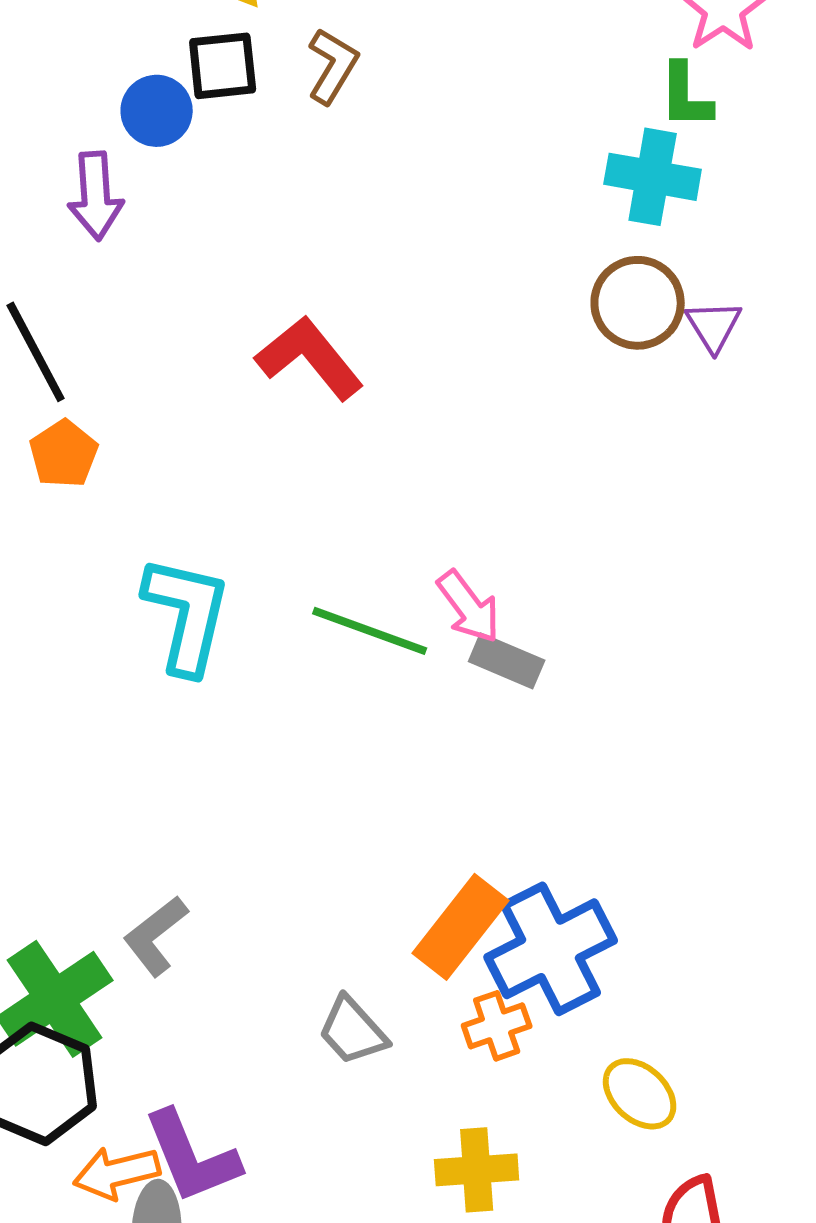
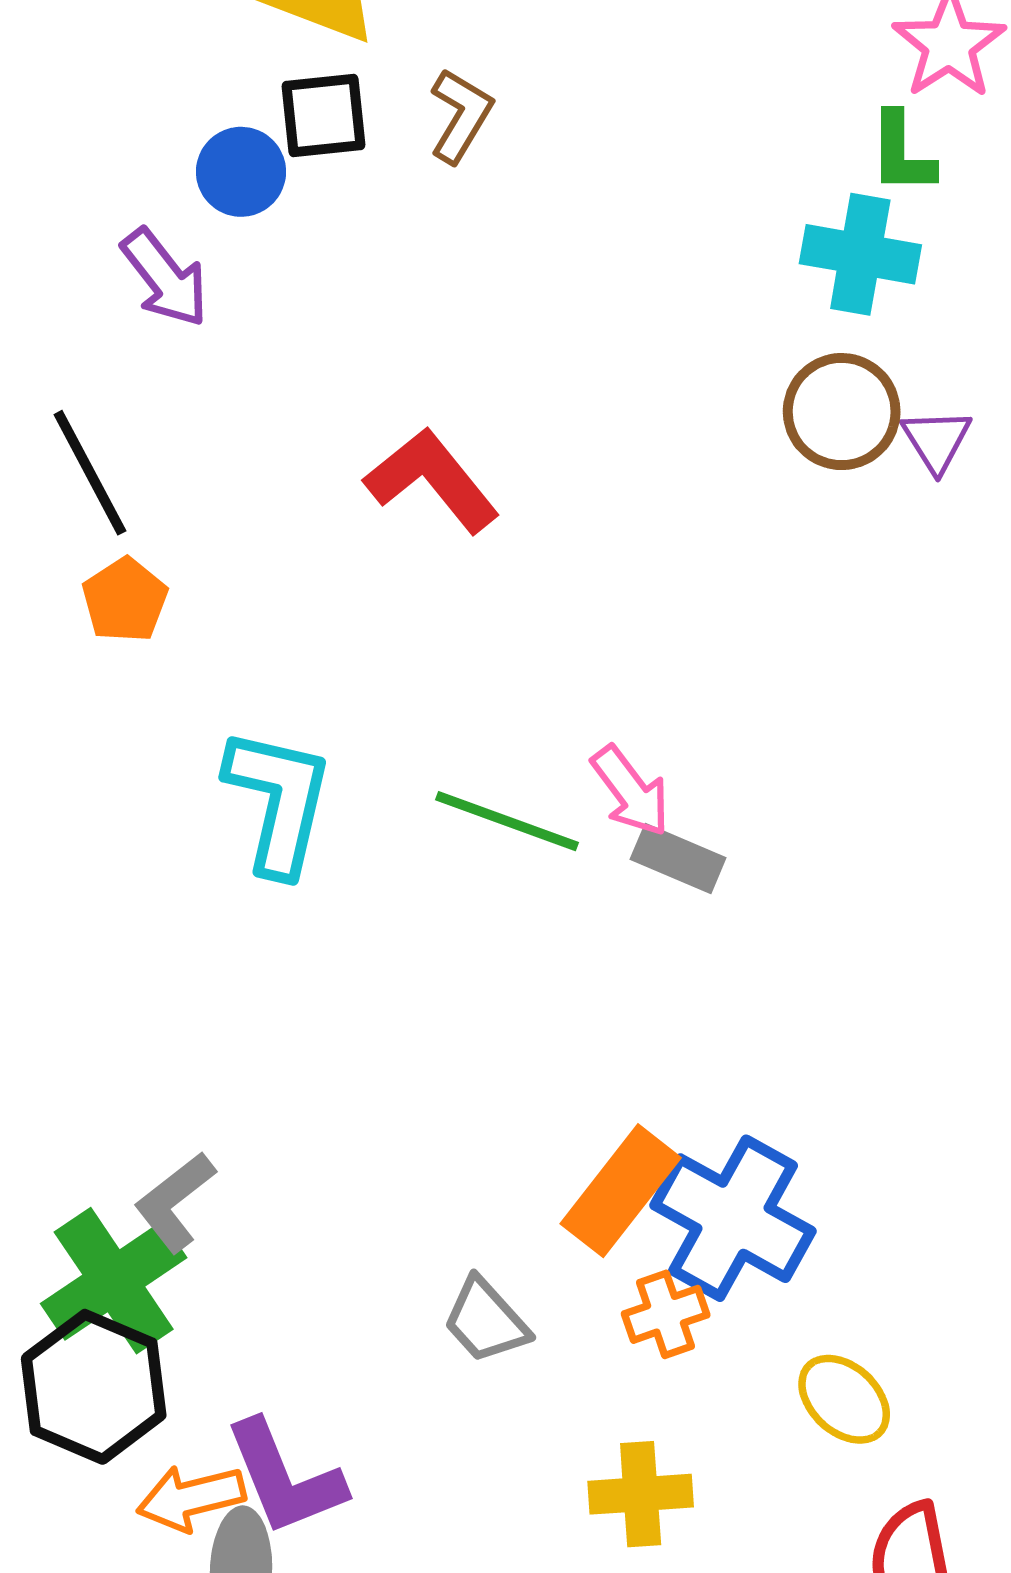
purple arrow: (96, 196) -> (165, 278), turned -34
gray L-shape: (156, 936) -> (175, 1202), moved
blue cross: (551, 949) -> (733, 1218), turned -34

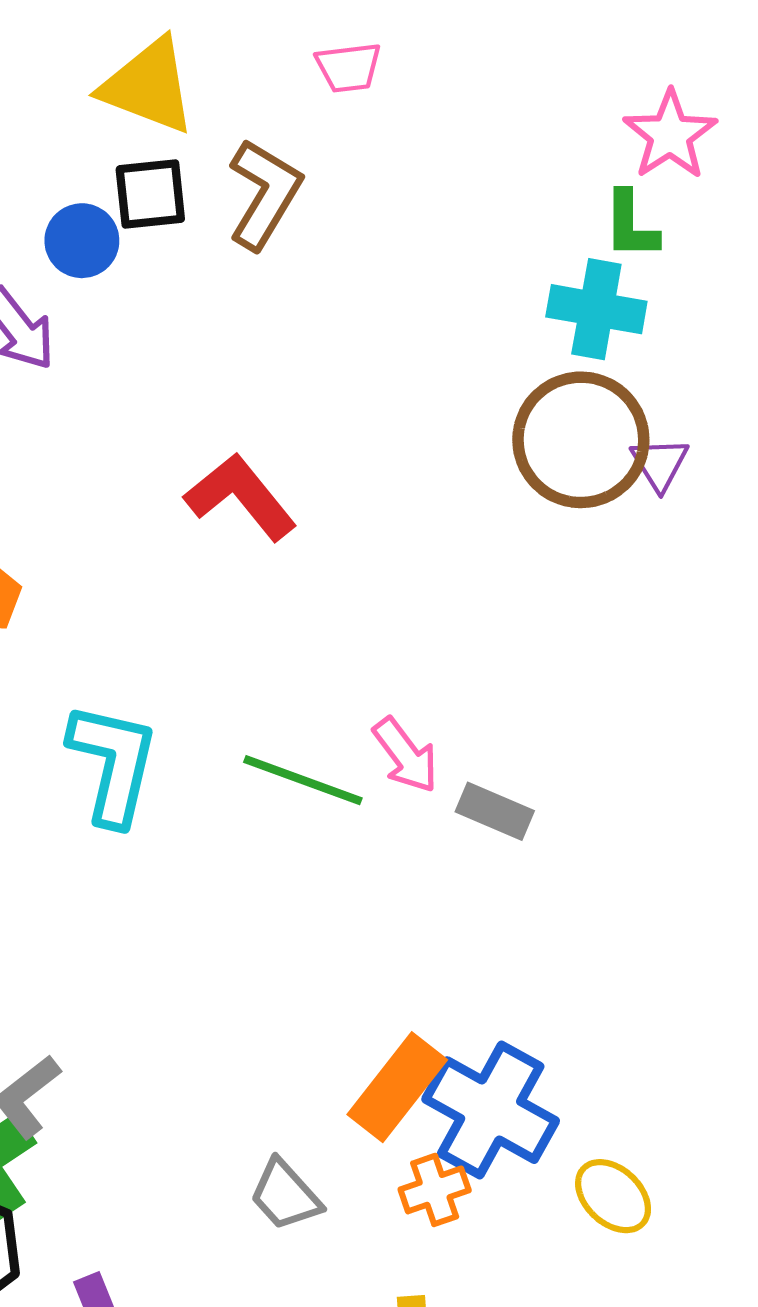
brown L-shape: (461, 116) -> (264, 194), size x1.4
brown circle: (842, 412) -> (581, 440), size x1.4
gray rectangle: (678, 859) -> (495, 811), moved
yellow ellipse: (844, 1399) -> (613, 1196), moved

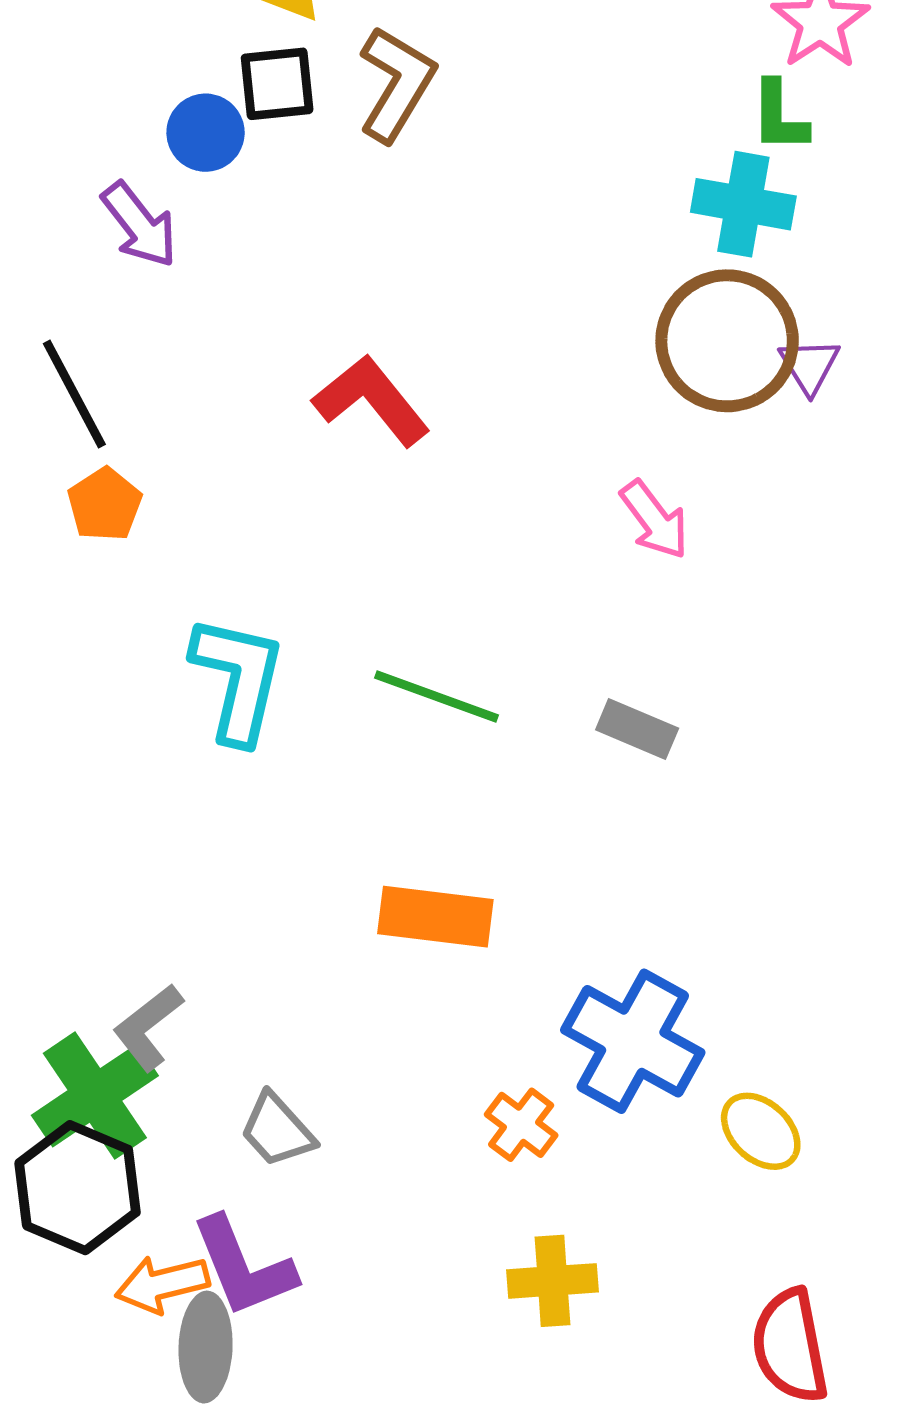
pink arrow: (406, 755) -> (654, 520), moved
orange rectangle: (397, 1087) -> (435, 917), moved, turned 59
orange cross: (435, 1190) -> (521, 1125), moved, turned -34
gray trapezoid: (285, 1195) -> (277, 1130), moved

